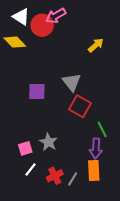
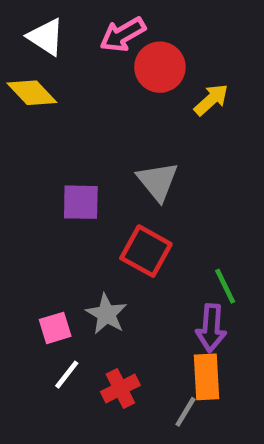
red circle: (42, 25) -> (160, 67), moved
red square: (80, 106) -> (146, 251), moved
gray line: (73, 179) -> (186, 412), moved

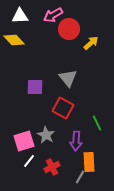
white triangle: (46, 37) -> (20, 16), turned -36
pink square: (55, 328) -> (24, 141), size x1.5
purple arrow: (211, 328) -> (76, 141), moved

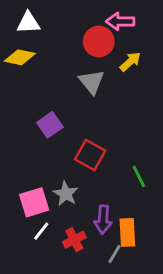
pink arrow: (53, 15) -> (120, 21), moved, turned 30
yellow diamond: (14, 40) -> (20, 57), turned -35
gray triangle: (68, 78) -> (92, 82), moved
purple square: (35, 87) -> (50, 125), turned -36
purple arrow: (76, 141) -> (103, 220), moved

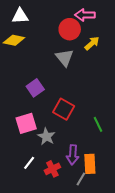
pink square: (34, 202) -> (26, 123), moved

